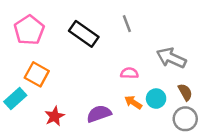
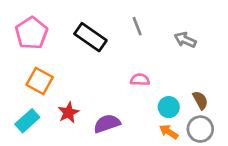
gray arrow: (171, 58) -> (185, 40), moved, size x0.7
cyan rectangle: (15, 99) -> (27, 121), moved
orange arrow: (133, 102) -> (169, 132), moved
red star: (55, 116) -> (68, 113), moved

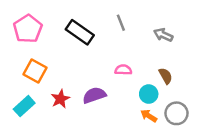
brown semicircle: (200, 100) -> (166, 76), moved
purple semicircle: (107, 124) -> (94, 95), moved

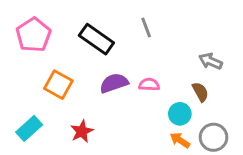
gray arrow: (163, 35) -> (211, 61), moved
orange square: (35, 71) -> (58, 85), moved
purple semicircle: (94, 95) -> (114, 83), moved
red star: (60, 99) -> (82, 131), moved

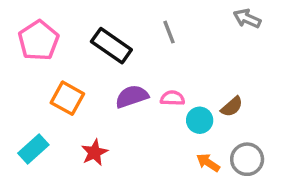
gray arrow: (211, 61) -> (247, 18), moved
brown semicircle: (200, 92) -> (232, 107), turned 78
cyan circle: (180, 114) -> (200, 120), moved

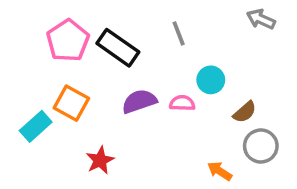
pink pentagon: (39, 41) -> (68, 41), moved
cyan circle: (200, 120) -> (211, 80), moved
cyan rectangle: (33, 149) -> (36, 126), moved
gray circle: (247, 159) -> (261, 146), moved

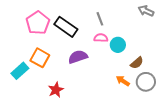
pink semicircle: (182, 103) -> (101, 38), moved
orange arrow: (220, 171) -> (123, 81), moved

